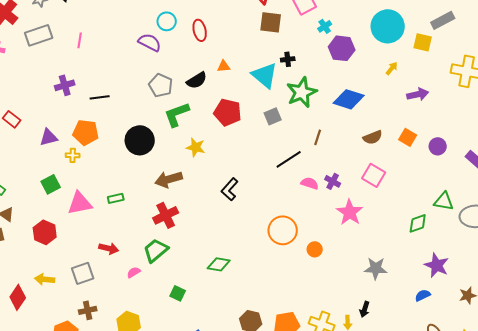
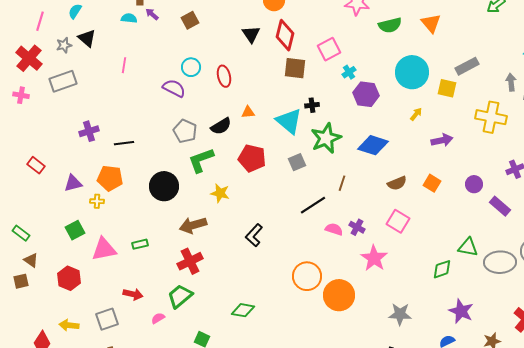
pink line: (80, 40) -> (124, 65), moved
purple circle: (438, 146) -> (474, 184), moved
orange circle: (315, 249) -> (339, 295), size x2.0

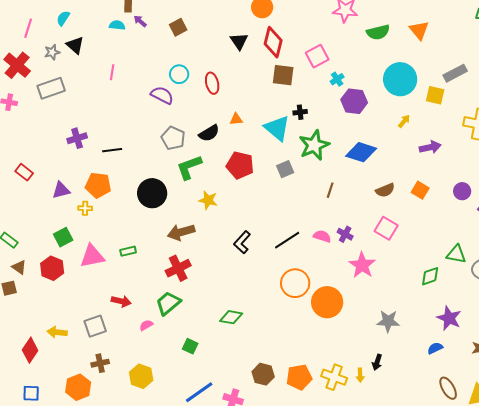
black line: (313, 205) -> (287, 240), moved
red hexagon: (69, 278) -> (52, 268), moved

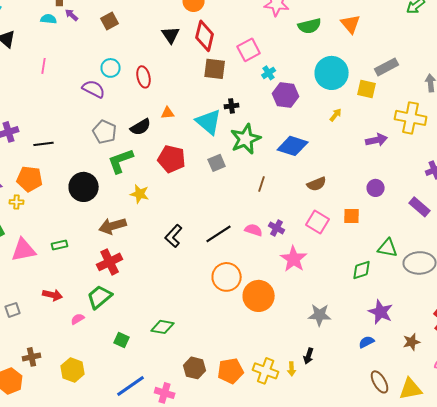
purple arrow: (430, 147) -> (377, 140), moved
orange square: (420, 190) -> (352, 216), moved, turned -30
purple circle: (462, 191) -> (376, 188), moved
green diamond: (231, 317) -> (163, 327), moved
gray square: (95, 326) -> (13, 310), moved, size x0.7

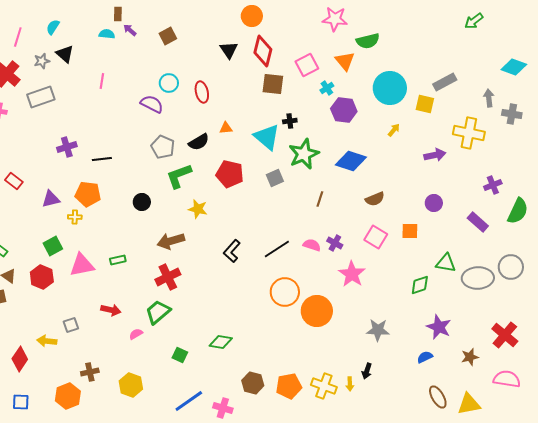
orange triangle: (351, 24) -> (345, 61), moved
black circle: (84, 187) -> (142, 202), size x0.6

